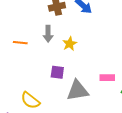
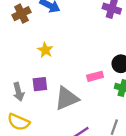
gray arrow: (48, 34) -> (18, 92), moved

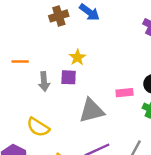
purple square: (40, 84) -> (69, 77), moved
gray arrow: (18, 92) -> (44, 82), moved

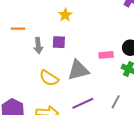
yellow star: (77, 57) -> (65, 15), moved
yellow semicircle: (38, 127) -> (49, 78), moved

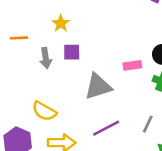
yellow star: (65, 15) -> (61, 23), moved
yellow semicircle: (49, 78) -> (44, 111), moved

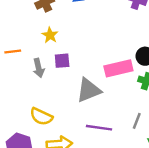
pink rectangle: (132, 65) -> (118, 68), size x1.6
purple line: (106, 128) -> (99, 128), turned 40

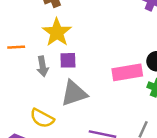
yellow star: (50, 35) -> (57, 32), size x1.6
gray triangle: (89, 90) -> (74, 93), moved

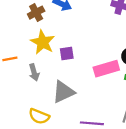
purple square: (68, 60) -> (67, 54), moved

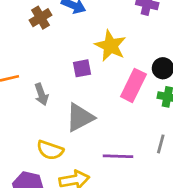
yellow star: (43, 42) -> (110, 46), moved
pink rectangle: (106, 69) -> (133, 85), turned -45

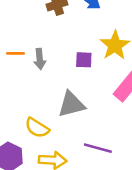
gray arrow: (41, 94) -> (40, 59), moved

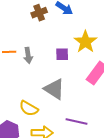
gray triangle: (71, 104) -> (54, 89), turned 50

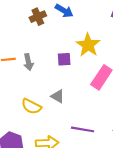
gray triangle: (54, 89) -> (58, 96), size x0.6
yellow semicircle: (29, 108) -> (31, 106), moved

